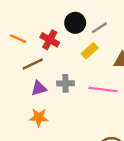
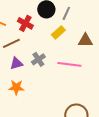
gray line: (99, 28) -> (66, 13), turned -32
gray cross: (65, 83) -> (38, 59), turned -32

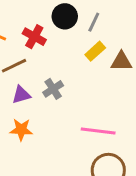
yellow rectangle: (58, 32) -> (95, 51), moved
pink line: (69, 64) -> (98, 131), moved

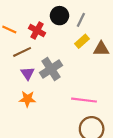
gray cross: (53, 89) -> (51, 69), size x1.5
purple triangle: (21, 95) -> (27, 73), turned -48

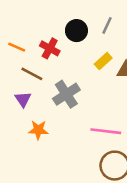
gray line: (81, 20) -> (107, 25), moved
brown line: (22, 52) -> (32, 74), turned 54
purple triangle: (27, 73) -> (23, 99), moved

